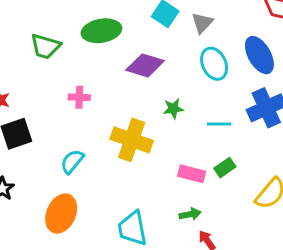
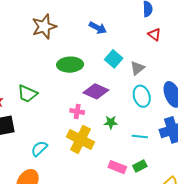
green trapezoid: (45, 46) -> (27, 94), moved
pink cross: (79, 97) -> (77, 111), moved

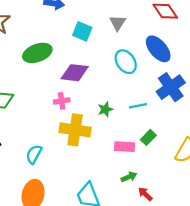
gray triangle: (137, 68) -> (118, 23), moved
green star: (111, 122) -> (105, 109), moved

